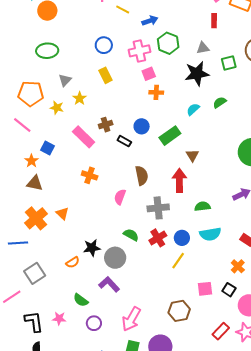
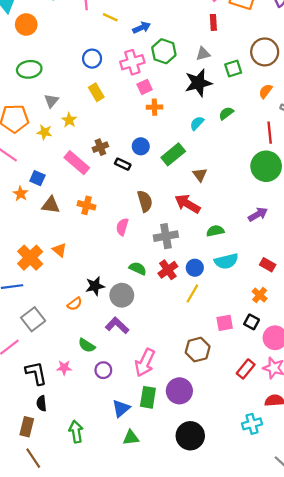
red arrow: (179, 180) -> (187, 204), turned -55
brown triangle: (35, 183) -> (51, 205), moved

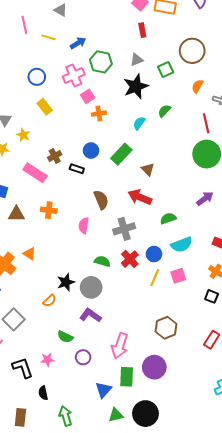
pink square: (225, 323) -> (178, 276), moved
black semicircle: (41, 403) -> (43, 393), moved
black circle: (190, 436) -> (145, 414), moved

